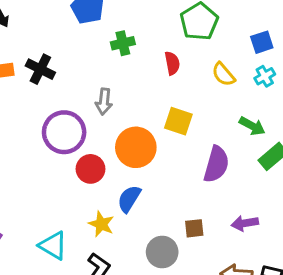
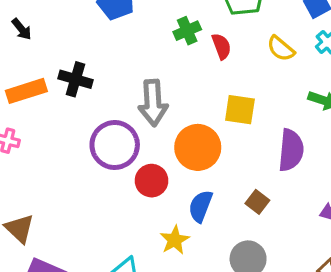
green cross: (123, 43) -> (187, 31), moved
gray arrow: (104, 102) -> (153, 103), size x1.5
yellow star: (101, 224) -> (175, 240), turned 30
brown square: (194, 228) -> (257, 202), moved, turned -36

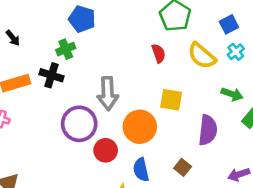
green cross: (187, 31) -> (66, 49), moved
yellow semicircle: (281, 49) -> (202, 56), size x1.4
blue semicircle: (201, 206) -> (141, 170), turned -35

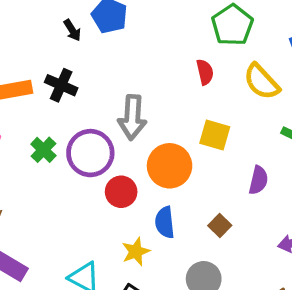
black arrow: (13, 38) -> (72, 30), moved
green cross: (66, 49) -> (43, 150), moved, turned -30
purple semicircle: (208, 130) -> (258, 180), size x0.7

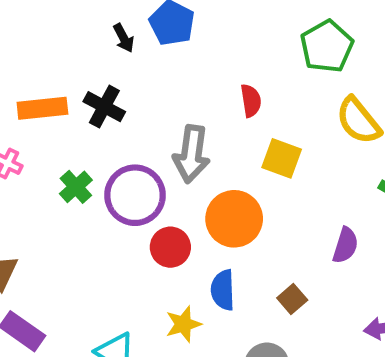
red semicircle: (205, 72) -> (251, 101), moved
yellow square: (215, 135) -> (282, 158), moved

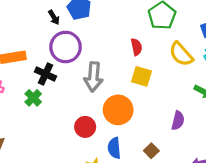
red semicircle: (251, 101) -> (136, 47), moved
black cross: (104, 107) -> (46, 74), moved
purple circle: (135, 195) -> (66, 47), moved

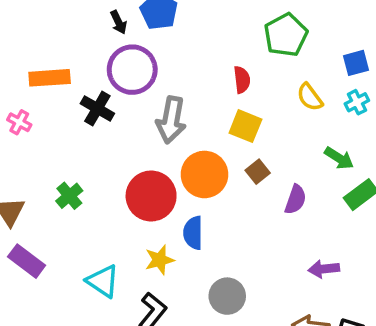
yellow semicircle: (181, 54) -> (310, 97), size x0.7
green cross: (33, 98) -> (69, 196), moved
red circle: (85, 127) -> (151, 196), size x1.5
brown square: (151, 151) -> (258, 172), moved

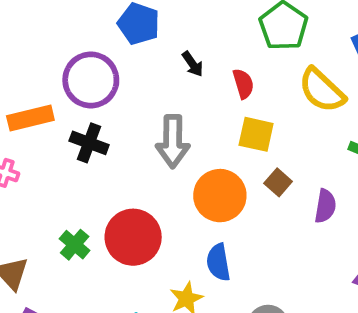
black arrow: (119, 22) -> (193, 64), moved
purple circle: (132, 70) -> (91, 80), moved
yellow semicircle: (310, 97) -> (322, 90), size x1.5
red circle: (151, 196) -> (133, 237), moved

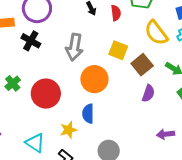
red semicircle: (243, 84) -> (116, 13), moved
brown square: (278, 182) -> (142, 65), moved, size x1.5
green cross: (75, 245) -> (13, 83), moved

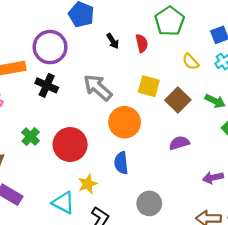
yellow semicircle: (156, 33) -> (191, 62), size x0.6
gray arrow: (74, 47) -> (98, 88), turned 128
purple semicircle: (148, 93) -> (179, 143), moved, turned -120
yellow star: (68, 130) -> (88, 184), moved

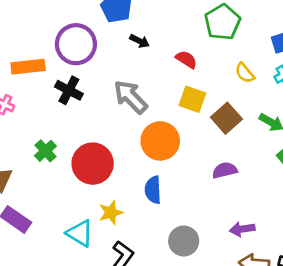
black arrow: (113, 41) -> (140, 41), moved, turned -35
red semicircle: (142, 43) -> (186, 59), moved, turned -48
purple arrow: (213, 178) -> (242, 229), moved

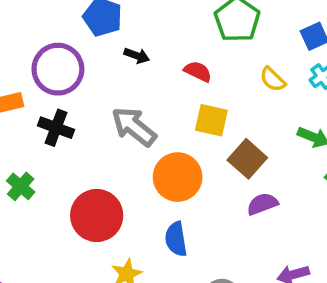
brown square: (226, 118) -> (247, 159), moved
green cross: (45, 151) -> (21, 186), moved

